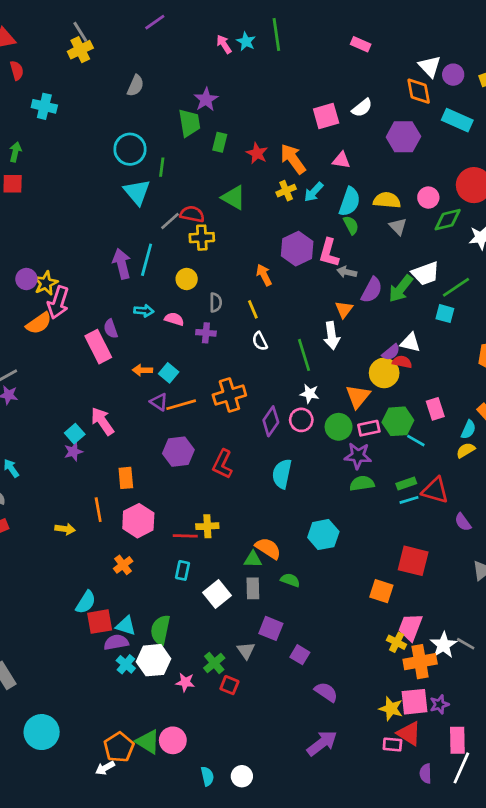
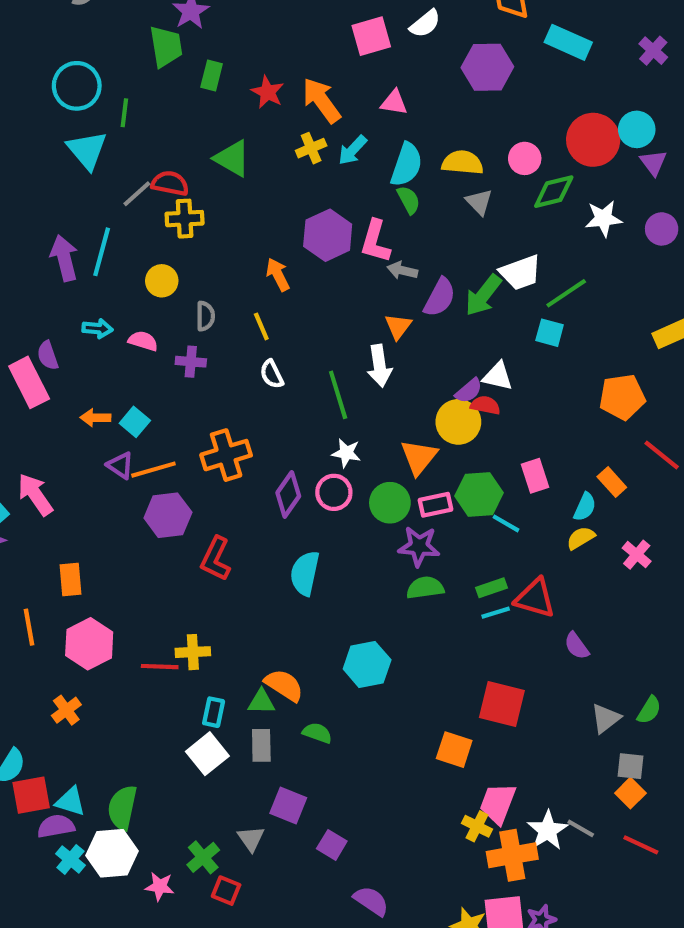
purple hexagon: (178, 452) -> (168, 515), moved
cyan rectangle: (182, 570) -> (214, 712), moved

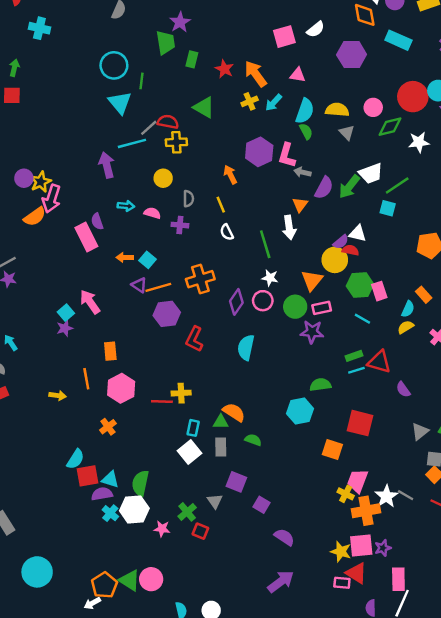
cyan line: (102, 252) -> (132, 143), moved, turned 60
green hexagon: (479, 494) -> (360, 285), moved
green semicircle: (425, 588) -> (320, 385), moved
cyan hexagon: (367, 664) -> (300, 411), moved

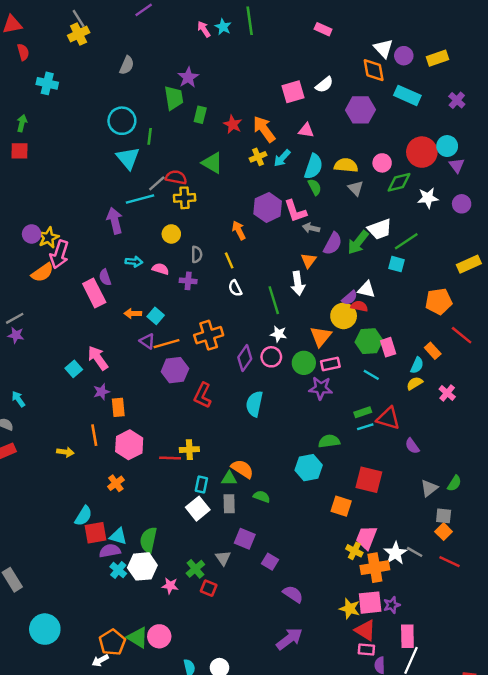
pink L-shape: (287, 155) -> (295, 211), turned -35
purple star: (65, 328) -> (101, 392), moved
pink rectangle: (342, 583) -> (366, 650), moved

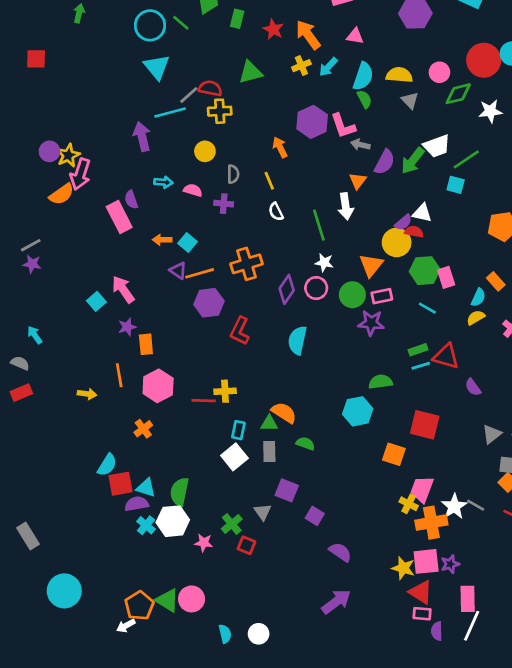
green arrow: (22, 123) -> (79, 13), moved
green line: (150, 136) -> (181, 23), moved, turned -56
green triangle: (212, 163) -> (251, 72), turned -45

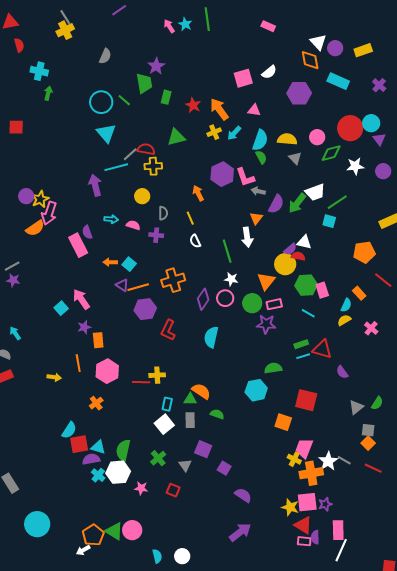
green cross: (232, 524) -> (158, 458), moved
purple semicircle: (437, 631) -> (315, 537), moved

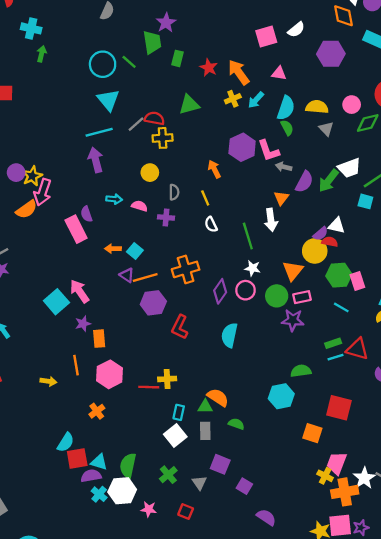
cyan line: (116, 167) -> (99, 132), moved
cyan square: (61, 308) -> (56, 302), size x1.5

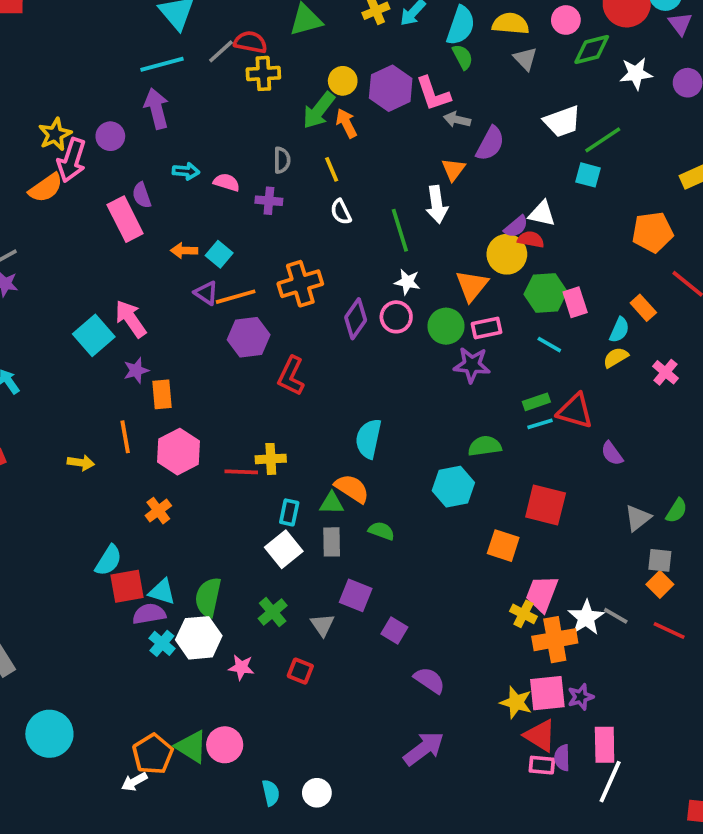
purple circle: (16, 173) -> (110, 136), moved
yellow circle: (150, 173) -> (343, 81), moved
green arrow: (329, 181) -> (319, 110), moved
cyan semicircle: (229, 335) -> (369, 439), moved

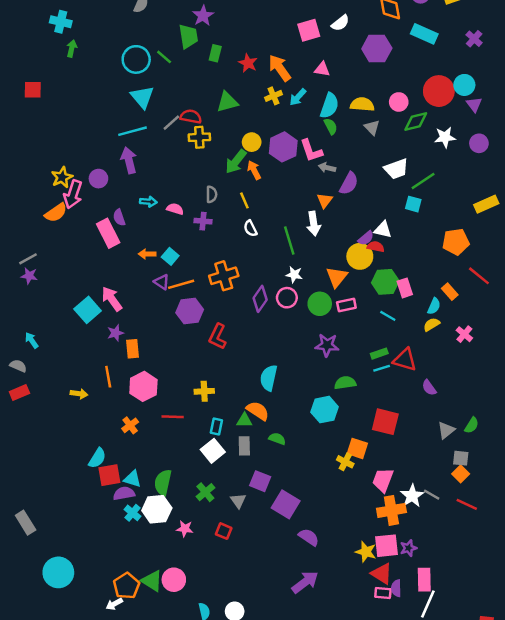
purple star: (472, 365) -> (327, 345), moved
red line: (241, 472) -> (173, 417), moved
yellow cross: (523, 614) -> (345, 462), moved
purple square: (394, 630) -> (286, 504), size x1.6

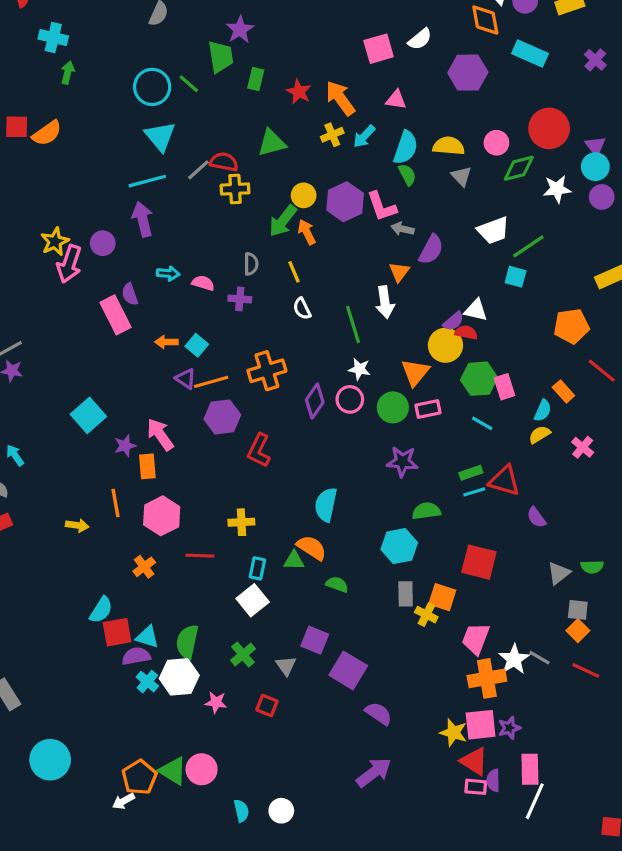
cyan circle: (464, 85) -> (595, 167), moved
orange semicircle: (56, 213) -> (47, 133), moved
pink arrow: (112, 299) -> (160, 434), moved
green semicircle: (472, 425) -> (592, 567), turned 56
gray rectangle: (244, 446) -> (406, 594), moved

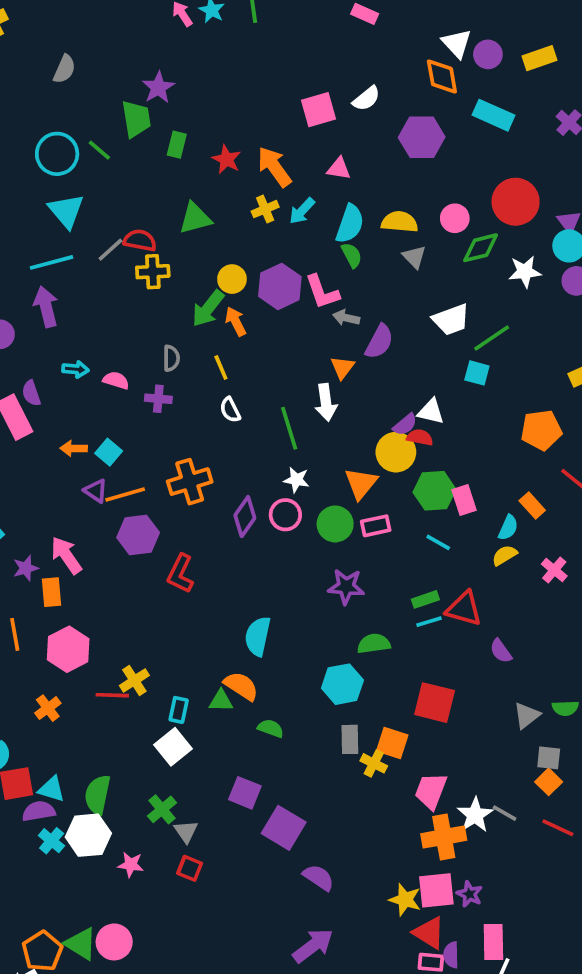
yellow cross: (241, 522) -> (134, 680), moved, turned -30
gray triangle: (286, 666) -> (186, 831), moved
purple star: (509, 728) -> (470, 894), turned -30

